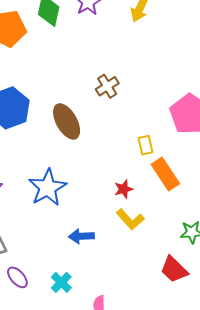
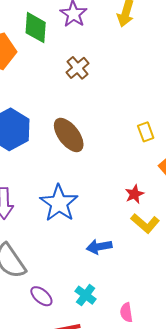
brown cross: (107, 86) -> (78, 68), moved
yellow rectangle: (146, 145) -> (146, 132), moved

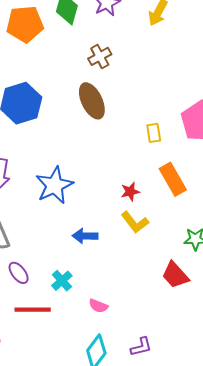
brown ellipse: (69, 135) -> (92, 101), moved
pink semicircle: (126, 312) -> (98, 306), turned -72

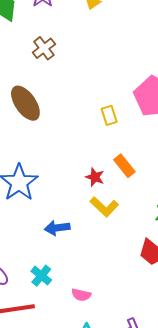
brown ellipse: (92, 101) -> (25, 103), moved
orange rectangle: (173, 179) -> (124, 166), moved, size x0.7
red star: (130, 192) -> (95, 177), turned -30

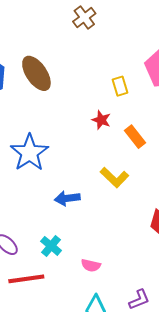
brown cross: (44, 48) -> (84, 17), moved
red star: (95, 177) -> (101, 120), moved

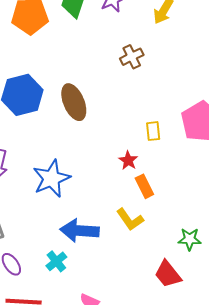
orange rectangle: (135, 137) -> (144, 186), moved
blue arrow: (67, 198) -> (80, 231), size x1.5
cyan cross: (51, 246) -> (56, 261), moved

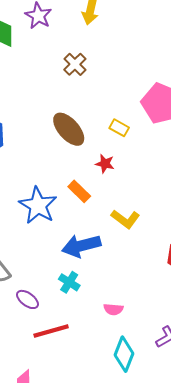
brown ellipse: (74, 102) -> (69, 129), moved
yellow rectangle: (153, 131) -> (119, 128), turned -36
orange rectangle: (144, 186) -> (79, 191), moved

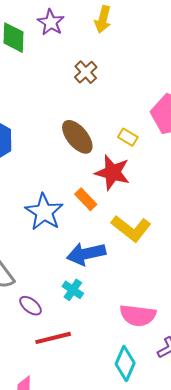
red star: (105, 164) -> (112, 172), size x1.8
yellow L-shape: (125, 219) -> (131, 228), size x1.4
pink semicircle: (113, 309) -> (138, 315), moved, size x1.8

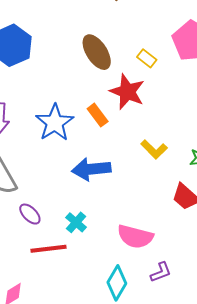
yellow L-shape: (131, 228) -> (154, 149), moved, size x0.7
cyan cross: (73, 290) -> (76, 222), moved

